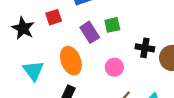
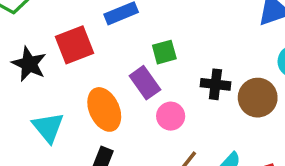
red square: (54, 17) -> (74, 45), size x1.5
purple rectangle: (90, 32) -> (145, 83), moved

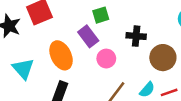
brown circle: (258, 98) -> (163, 58), moved

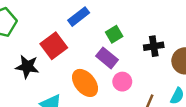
pink circle: (106, 59) -> (122, 82), moved

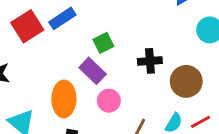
red square: (54, 46) -> (27, 26), moved
orange ellipse: (85, 83) -> (64, 99), turned 36

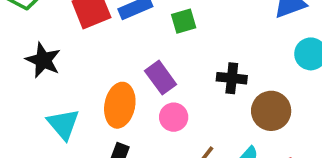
green square: (103, 43) -> (184, 21), moved

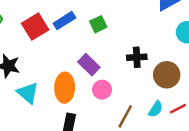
cyan triangle: (63, 124) -> (28, 93), moved

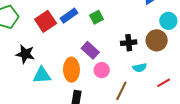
brown circle: (167, 75) -> (157, 40), moved
cyan triangle: (28, 93) -> (42, 75), turned -42
cyan semicircle: (156, 109) -> (140, 68), moved, turned 48

